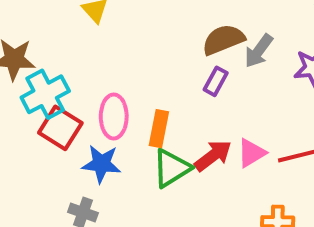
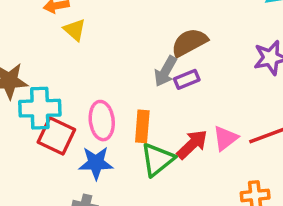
gray arrow: (259, 51) -> (165, 71), moved
purple rectangle: (216, 81) -> (187, 79), turned 45
cyan cross: (45, 94) -> (40, 108), turned 33

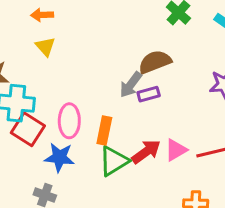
yellow triangle: (75, 30) -> (45, 46), moved

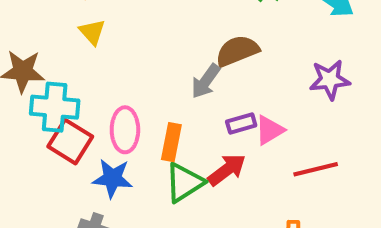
purple rectangle: (149, 94) -> (241, 123), moved
pink triangle: (176, 150) -> (270, 130), moved

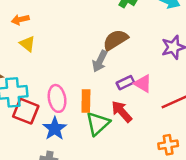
pink triangle: (270, 130) -> (143, 84), turned -48
red arrow: (227, 170) -> (122, 112), turned -85
blue star: (112, 178) -> (55, 129), turned -30

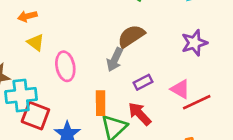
pink triangle: (143, 84) -> (180, 89), moved
pink ellipse: (57, 98) -> (65, 66), moved

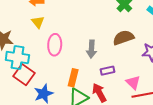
brown semicircle: (131, 36) -> (123, 38), moved
gray arrow: (115, 60) -> (91, 49), turned -36

